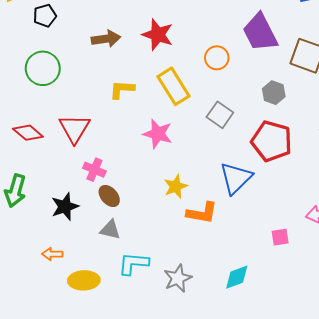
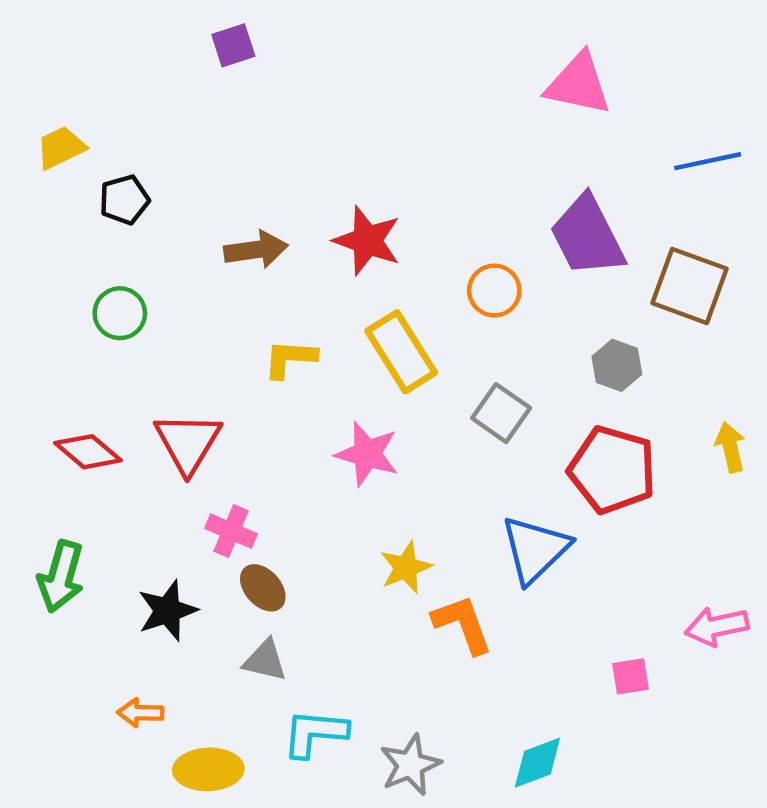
green circle: (43, 68) -> (120, 313), size x0.7
orange L-shape: (202, 213) -> (463, 624), turned -120

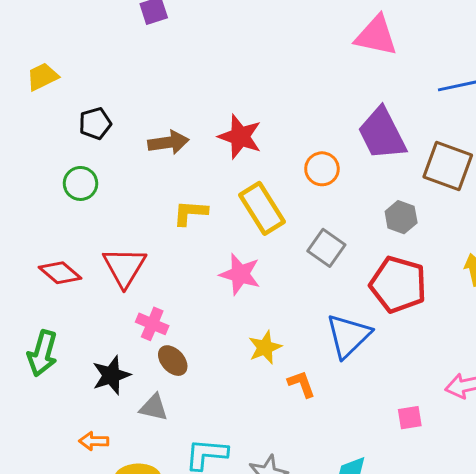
black pentagon: (124, 200) -> (95, 123), moved
orange L-shape: (463, 624) -> (302, 384), size x0.7
gray triangle: (265, 660) -> (154, 407), moved

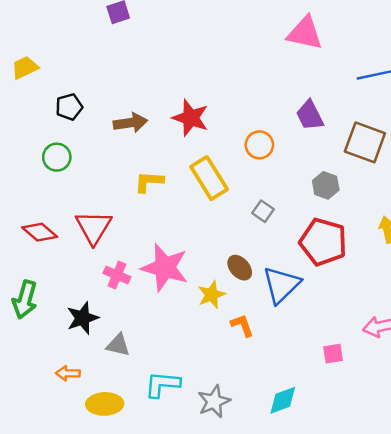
purple trapezoid: (382, 134) -> (310, 115), size x0.7
gray square: (326, 248) -> (263, 211), size x0.7
pink star: (240, 274) -> (165, 268), moved, size x1.4
brown ellipse: (173, 361) -> (240, 268), moved

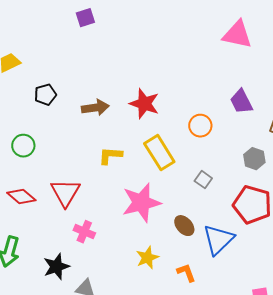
green circle: (57, 157) -> (23, 146), moved
pink star: (165, 268) -> (141, 203), moved, turned -30
yellow star: (211, 295) -> (147, 258), moved

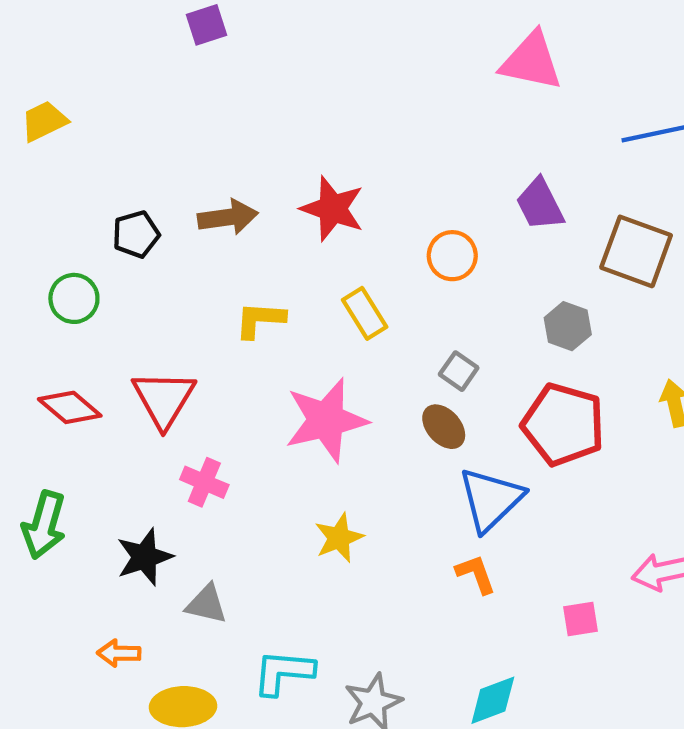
black pentagon: (45, 95) -> (136, 234), moved
yellow rectangle: (159, 153) -> (365, 313), size x0.7
brown ellipse: (184, 226) -> (444, 427), moved
orange L-shape: (186, 273) -> (476, 574), moved

